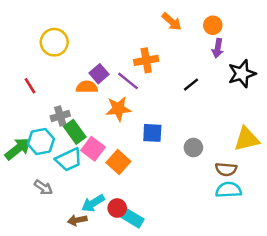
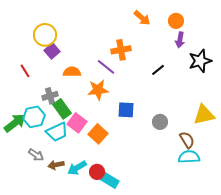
purple square: (99, 74) -> (52, 51), moved
brown semicircle: (226, 169) -> (187, 140), turned -126
brown arrow: (77, 220) -> (56, 165), moved

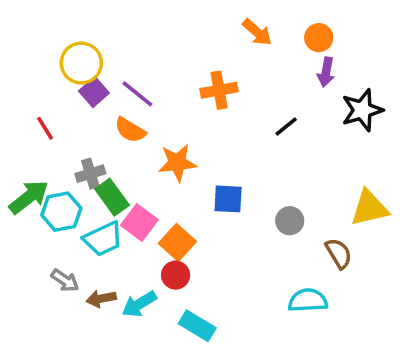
purple line: (106, 67) -> (137, 94), moved
orange semicircle: (72, 72) -> (130, 130), turned -150
green arrow: (15, 123) -> (29, 197), moved
cyan semicircle: (189, 157) -> (308, 300), moved
red circle: (97, 172) -> (176, 275), moved

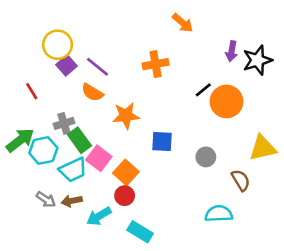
orange circle: (319, 38) -> (226, 101), moved, size x1.6
black star: (362, 110) -> (257, 60), moved
brown arrow: (101, 299) -> (72, 201), moved

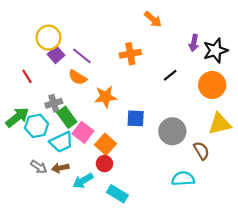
orange circle: (226, 101) -> (212, 85), moved
gray circle: (206, 157) -> (172, 131), size x1.6

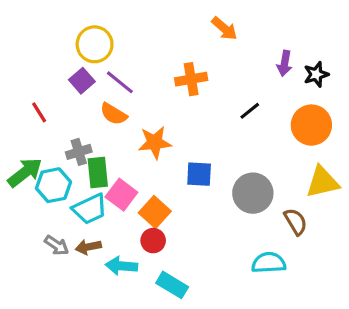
yellow circle: (48, 38) -> (95, 44), moved
black star: (215, 50) -> (316, 74), size x0.7
green rectangle: (67, 117) -> (98, 173), turned 30
cyan arrow: (83, 181) -> (121, 266), turned 36

